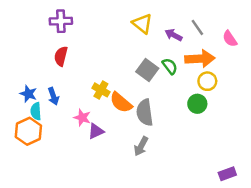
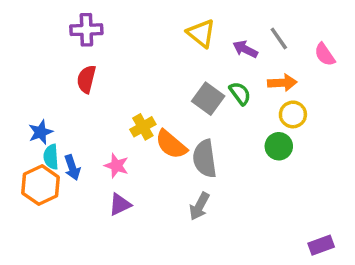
orange arrow: (200, 59) -> (282, 83), size x0.7
yellow cross: (101, 90) -> (143, 127), turned 30
blue star: (28, 94) -> (40, 132), turned 30
blue arrow: (53, 96) -> (72, 167), moved
purple triangle: (96, 131) -> (120, 205), moved

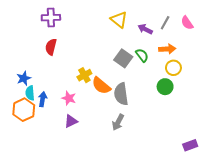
gray line: (279, 39) -> (165, 23), turned 64
pink semicircle: (325, 54) -> (187, 23), moved
blue arrow: (72, 167) -> (43, 99), turned -152

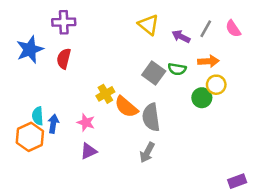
green semicircle: (142, 55) -> (177, 69), turned 136
blue star: (24, 78) -> (30, 50), moved, size x1.5
green circle: (165, 87) -> (202, 98), moved

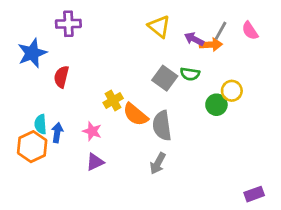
red semicircle: (64, 59) -> (61, 77), moved
orange arrow: (208, 61) -> (211, 45), moved

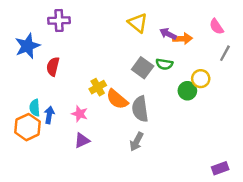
gray line: (221, 31) -> (225, 53), moved

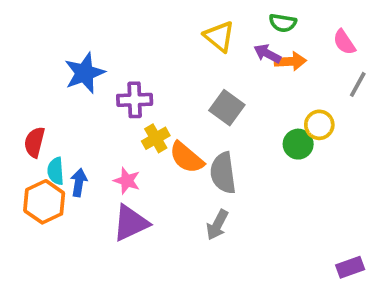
purple cross: (59, 20) -> (135, 100), moved
blue star: (27, 46) -> (85, 73), moved
green semicircle: (164, 64) -> (283, 23), moved
red semicircle: (53, 67) -> (35, 142), moved
purple triangle: (82, 140) -> (131, 223), size x1.5

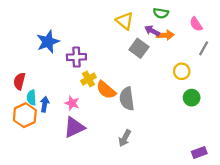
gray square: (227, 108) -> (139, 48), moved
green circle: (298, 144) -> (192, 98), moved
gray arrow: (217, 225) -> (125, 138), moved

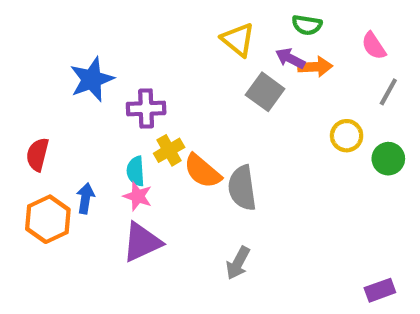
cyan semicircle: (31, 98) -> (136, 171), moved
green circle: (192, 98) -> (388, 159), moved

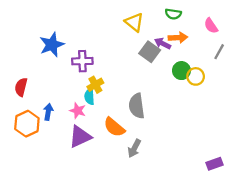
purple arrow: (290, 58) -> (163, 43), moved
green circle: (388, 159) -> (181, 71), moved
cyan semicircle: (136, 171) -> (89, 97), moved
orange semicircle: (202, 171) -> (114, 127), moved

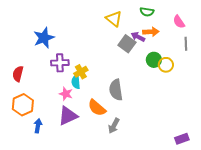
gray line: (219, 52) -> (186, 44), turned -32
purple cross: (82, 61) -> (60, 63), moved
blue arrow: (48, 112) -> (38, 126), moved

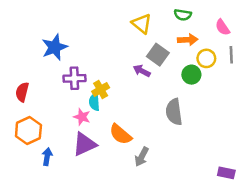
purple arrow: (138, 37) -> (142, 71), moved
yellow circle: (166, 65) -> (206, 58), moved
gray semicircle: (116, 90) -> (174, 112), moved
purple rectangle: (182, 139) -> (226, 173), turned 32

